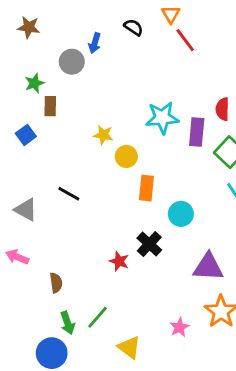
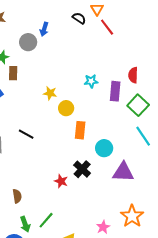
black semicircle: (133, 27) -> (79, 18), moved
cyan star: (162, 118) -> (91, 81), size x0.6
purple triangle: (208, 267) -> (123, 172), moved

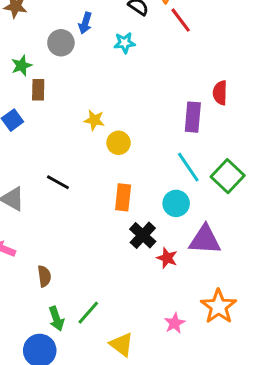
cyan star: (91, 81) -> (125, 43), moved
green square: (138, 105) -> (228, 176), moved
orange rectangle: (80, 130) -> (123, 197), moved
cyan line: (143, 136) -> (188, 167), moved
red star: (61, 181) -> (167, 258), moved

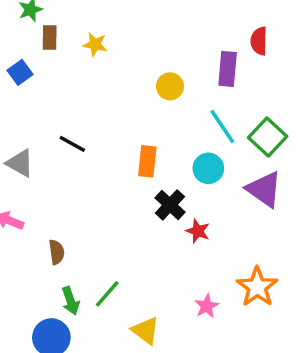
yellow star: (94, 120) -> (95, 44), moved
yellow circle: (119, 143) -> (170, 86), moved
purple triangle: (205, 240) -> (264, 189), moved, turned 32

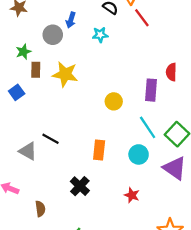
yellow star: (95, 44) -> (65, 74), size x1.6
gray triangle: (20, 163) -> (28, 151), moved
black cross: (170, 205) -> (80, 186), moved

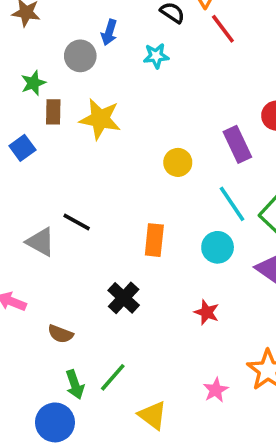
purple rectangle: (151, 90) -> (237, 144), turned -30
brown semicircle: (40, 209) -> (60, 334), turned 119

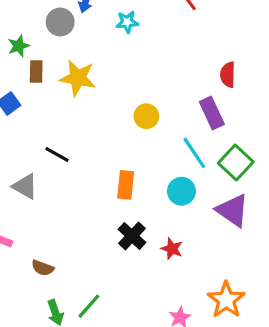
purple rectangle: (237, 144) -> (212, 113), moved
black line: (77, 222) -> (57, 155), moved
black cross: (124, 298) -> (132, 236), moved

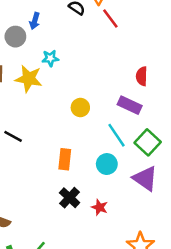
cyan star: (127, 22) -> (50, 58), moved
purple rectangle: (212, 113) -> (130, 105), turned -40

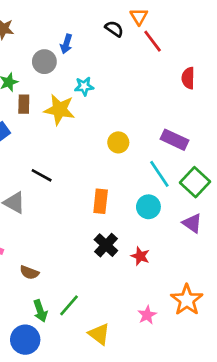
red semicircle: (142, 76) -> (188, 78), moved
purple triangle: (145, 178) -> (192, 223), size x0.7

